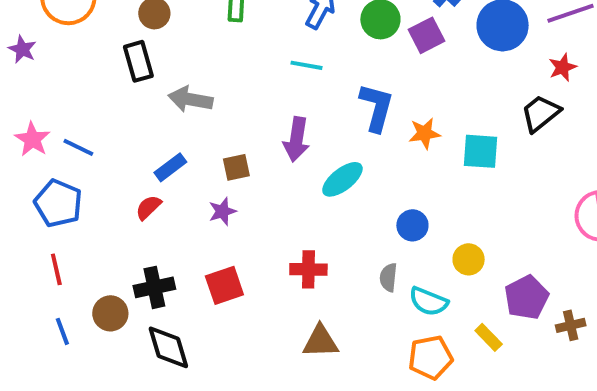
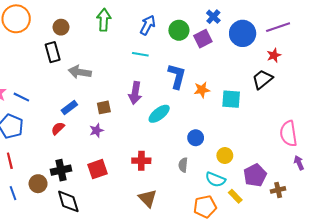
cyan semicircle: (428, 301) -> (215, 180), moved
brown triangle: (320, 341) -> (148, 198), turned 48

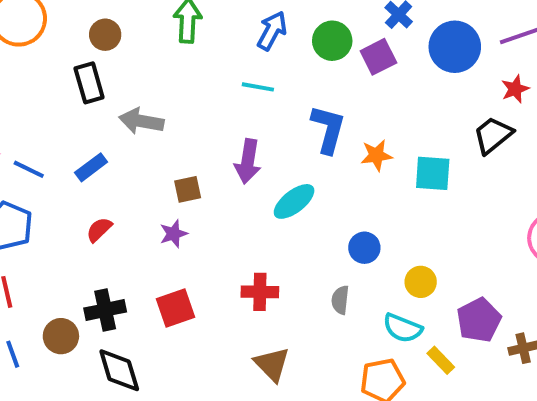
blue rectangle: (69, 107) -> (91, 167), moved

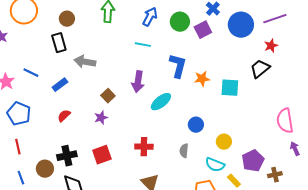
blue line: (29, 169) -> (31, 73), moved
brown square: (188, 189) -> (108, 96), turned -32

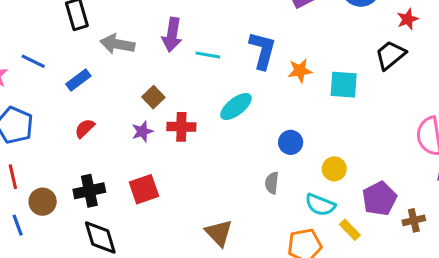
cyan line: (143, 45) -> (208, 55), moved
purple arrow: (138, 82) -> (172, 35), moved
red cross: (144, 147) -> (181, 127), moved
brown circle: (45, 169) -> (43, 202), moved

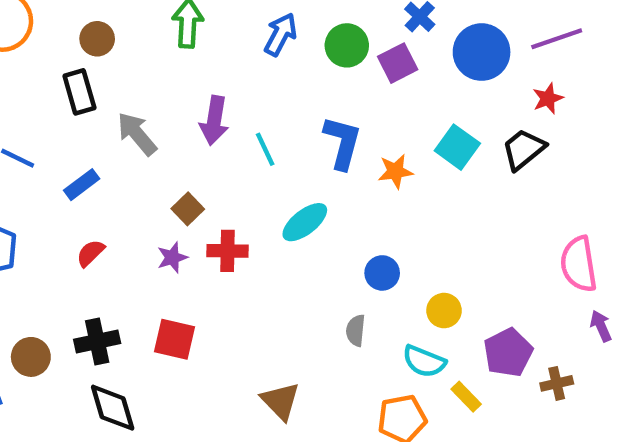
gray arrow: (117, 44) -> (137, 134), turned 40
cyan line: (208, 55) -> (265, 149), turned 55
cyan square: (344, 85) -> (457, 147), moved, turned 32
red square: (144, 189) -> (174, 339), turned 32

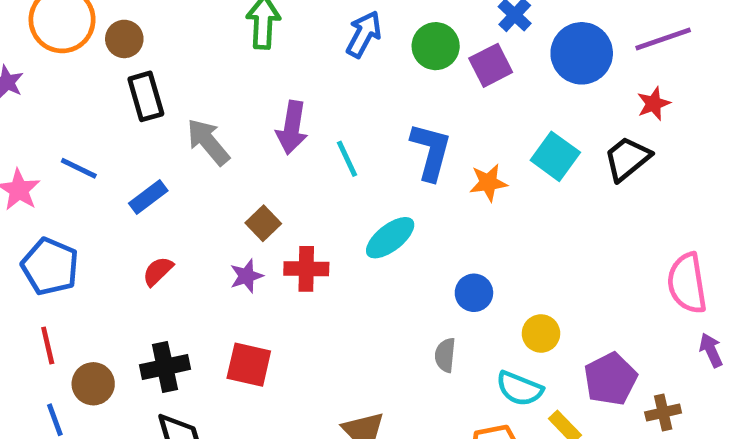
brown circle: (97, 39) -> (124, 39), moved

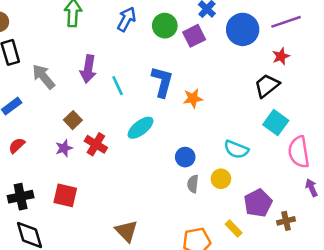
cyan square: (555, 156) -> (276, 123), moved
red cross: (306, 269) -> (96, 144), turned 30
gray semicircle: (445, 355) -> (193, 184), moved
cyan semicircle: (519, 389) -> (236, 149), moved

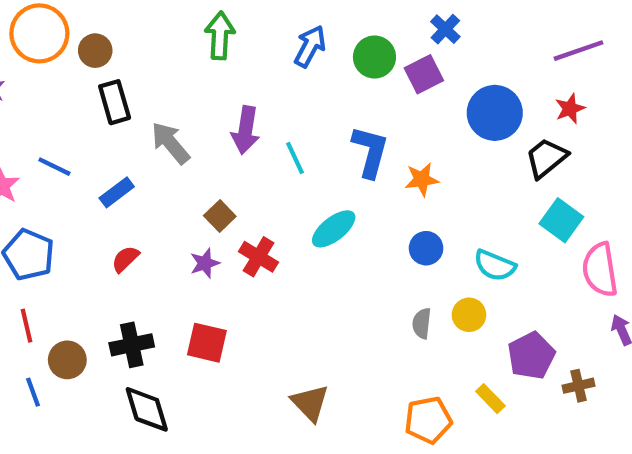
blue circle: (243, 29) -> (495, 113), moved
blue circle: (185, 157) -> (426, 248), moved

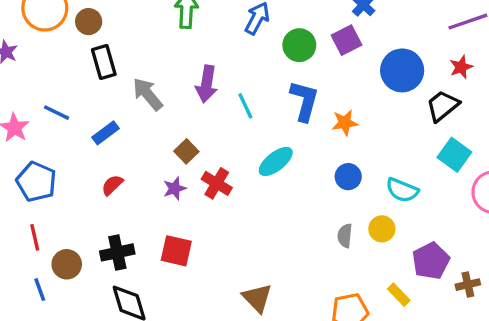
green circle: (374, 57) -> (299, 45), moved

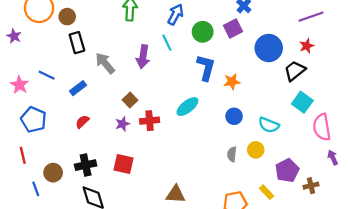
cyan line: (245, 106) -> (167, 43), moved
red cross: (217, 183) -> (150, 121), turned -36
red line: (35, 237) -> (23, 155), moved
brown triangle: (257, 298) -> (176, 194), turned -42

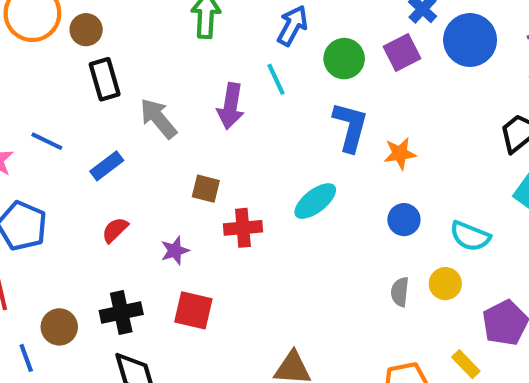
blue circle: (269, 48) -> (470, 40), moved
brown square: (130, 100) -> (206, 189), turned -32
purple star: (122, 124) -> (175, 251), moved

